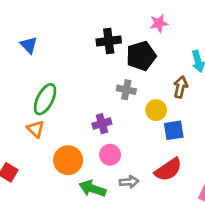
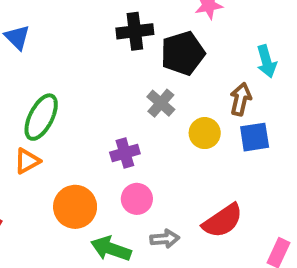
gray cross: (126, 90) -> (161, 103), turned 30
orange triangle: (36, 129) -> (27, 161), turned 48
blue square: (174, 130) -> (255, 137), moved

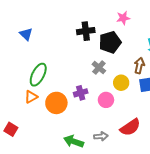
pink circle: (137, 199) -> (106, 100), moved
orange circle: (75, 207) -> (56, 103), moved

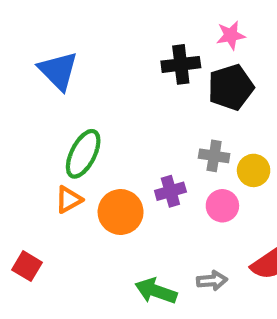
pink star: (123, 18) -> (231, 35), moved
blue triangle: (26, 34) -> (58, 71), size x1.5
gray cross: (99, 68) -> (214, 156), moved, turned -32

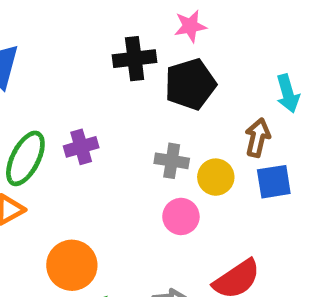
purple cross: (170, 191) -> (81, 147), moved
orange circle: (121, 212) -> (72, 265), moved

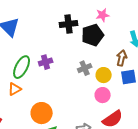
pink star: (190, 26) -> (103, 15), moved
gray cross: (172, 161) -> (85, 68), turned -32
pink circle: (181, 216) -> (103, 95), moved

